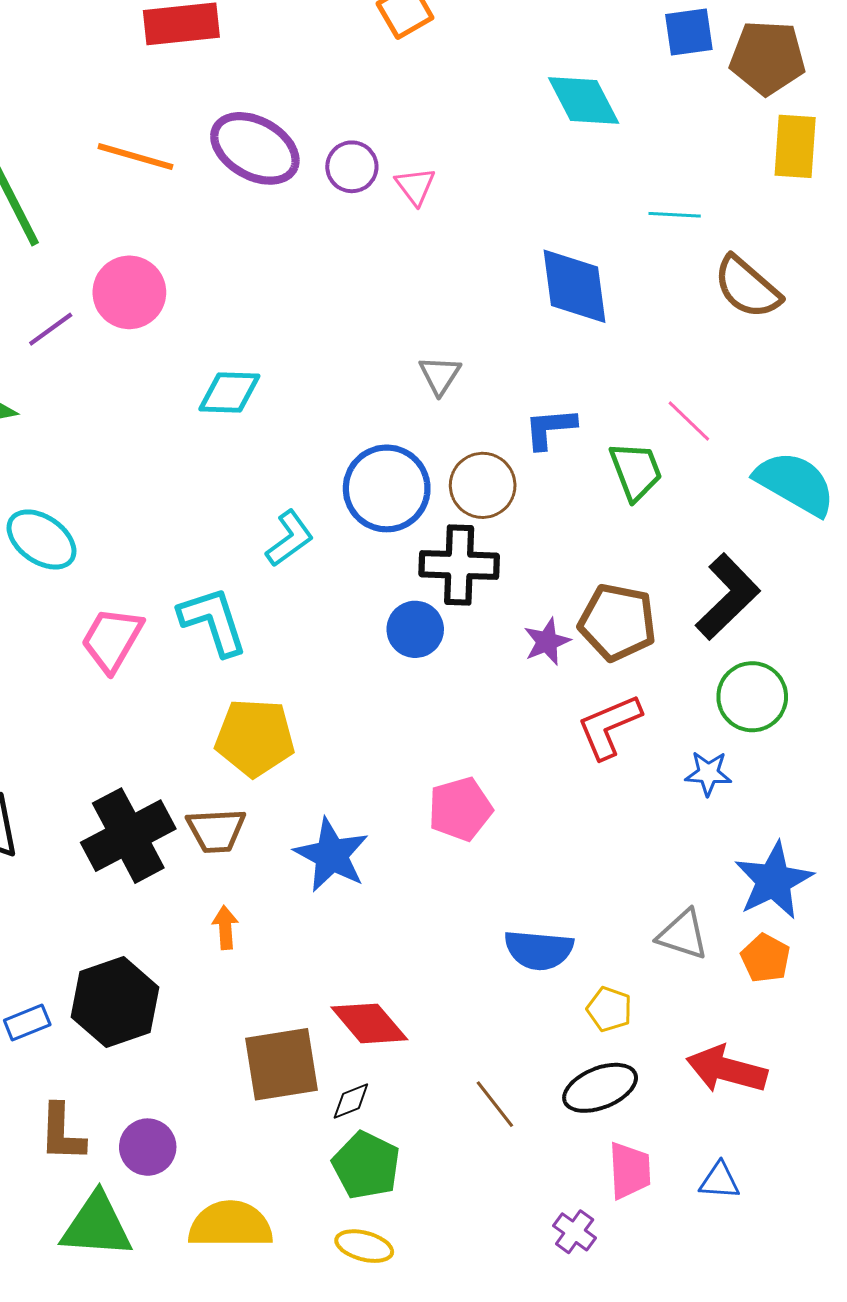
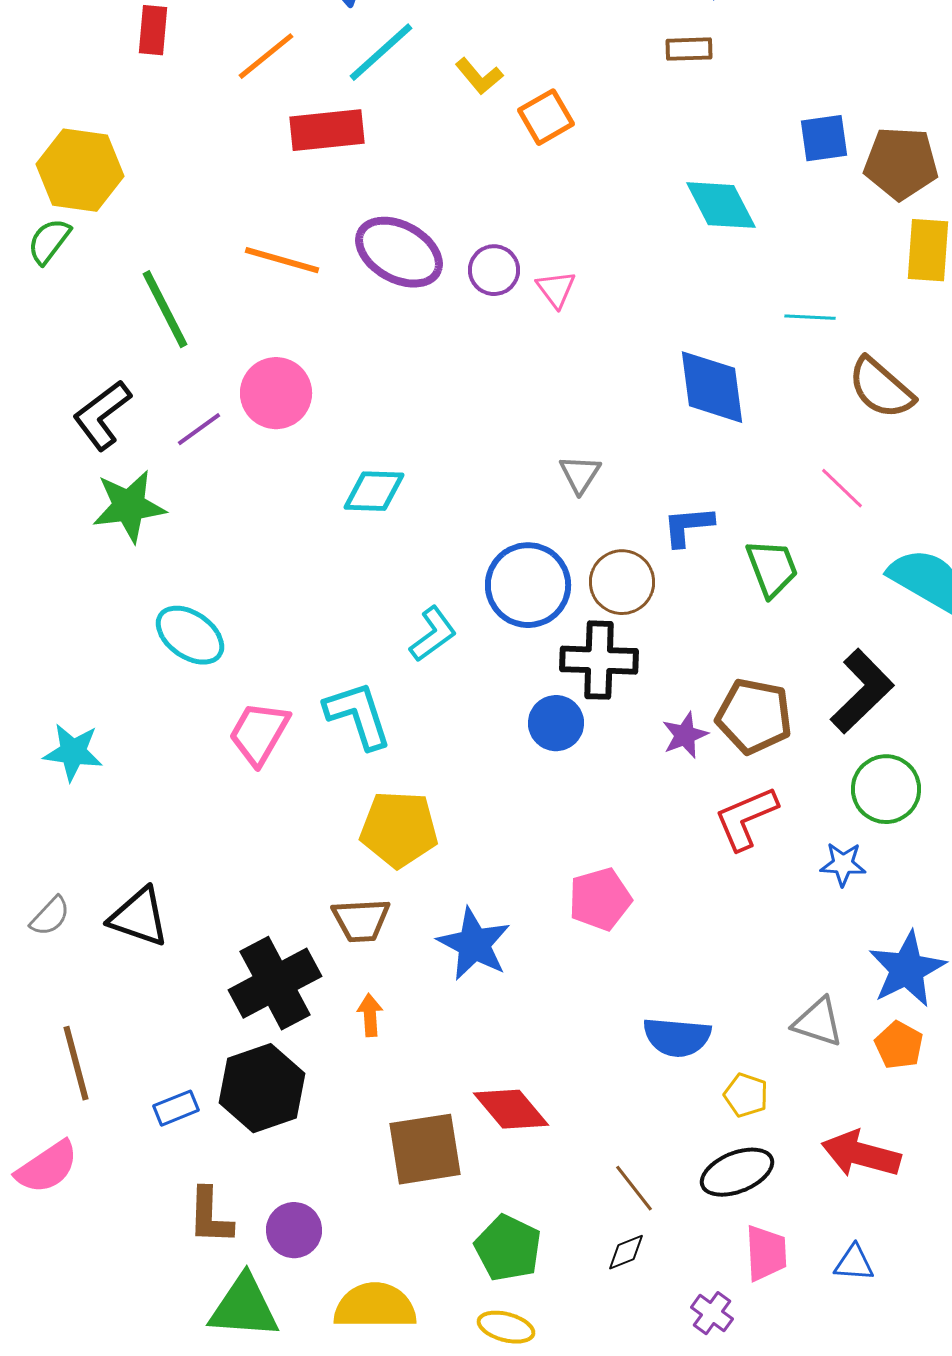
pink line: (689, 421) -> (842, 488), moved
black cross: (128, 836) -> (275, 983), moved
black diamond: (351, 1101) -> (626, 1252), moved

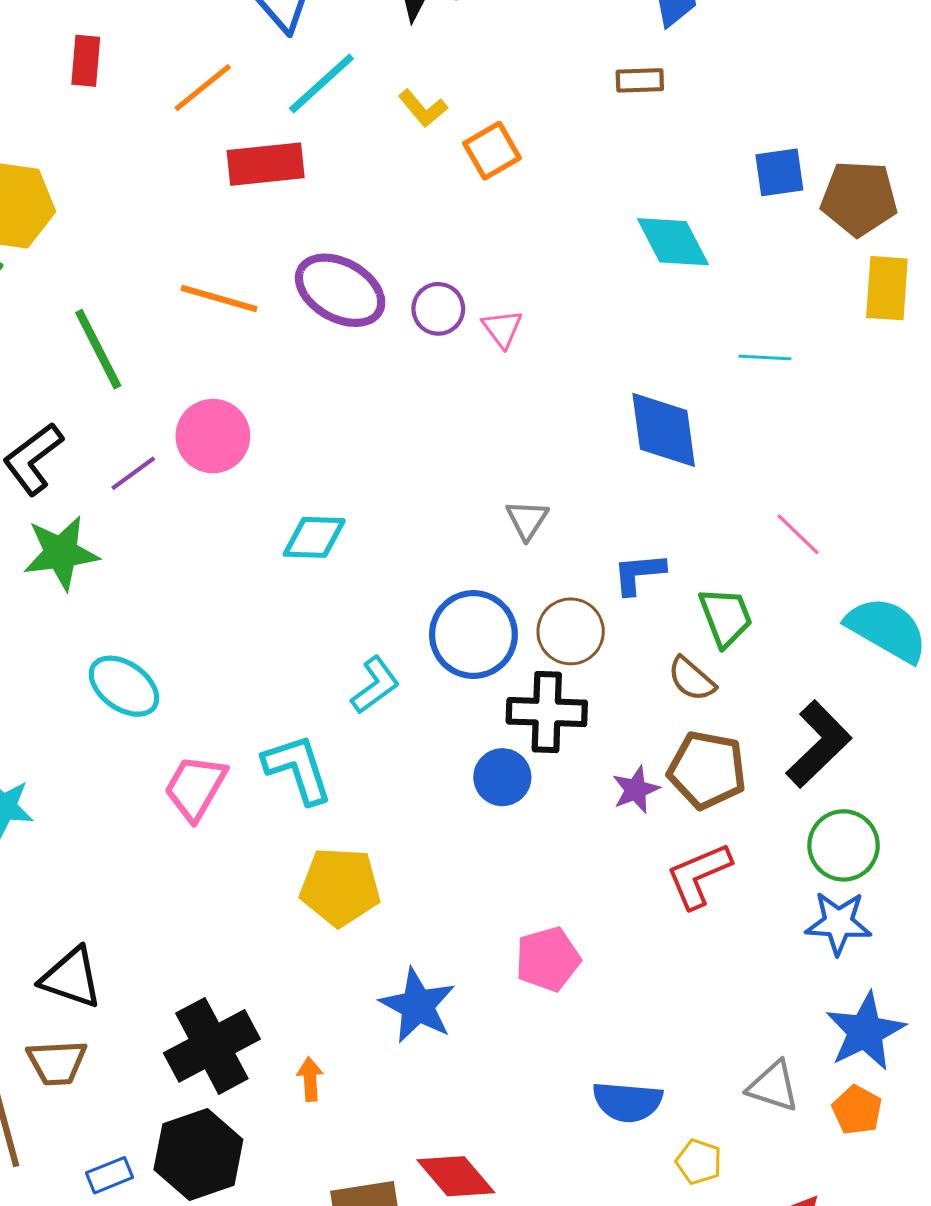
brown semicircle: (881, 388) -> (692, 679), moved, size x0.7
blue star: (843, 864) -> (838, 923), moved, size x1.4
brown trapezoid: (361, 920) -> (57, 1063), moved

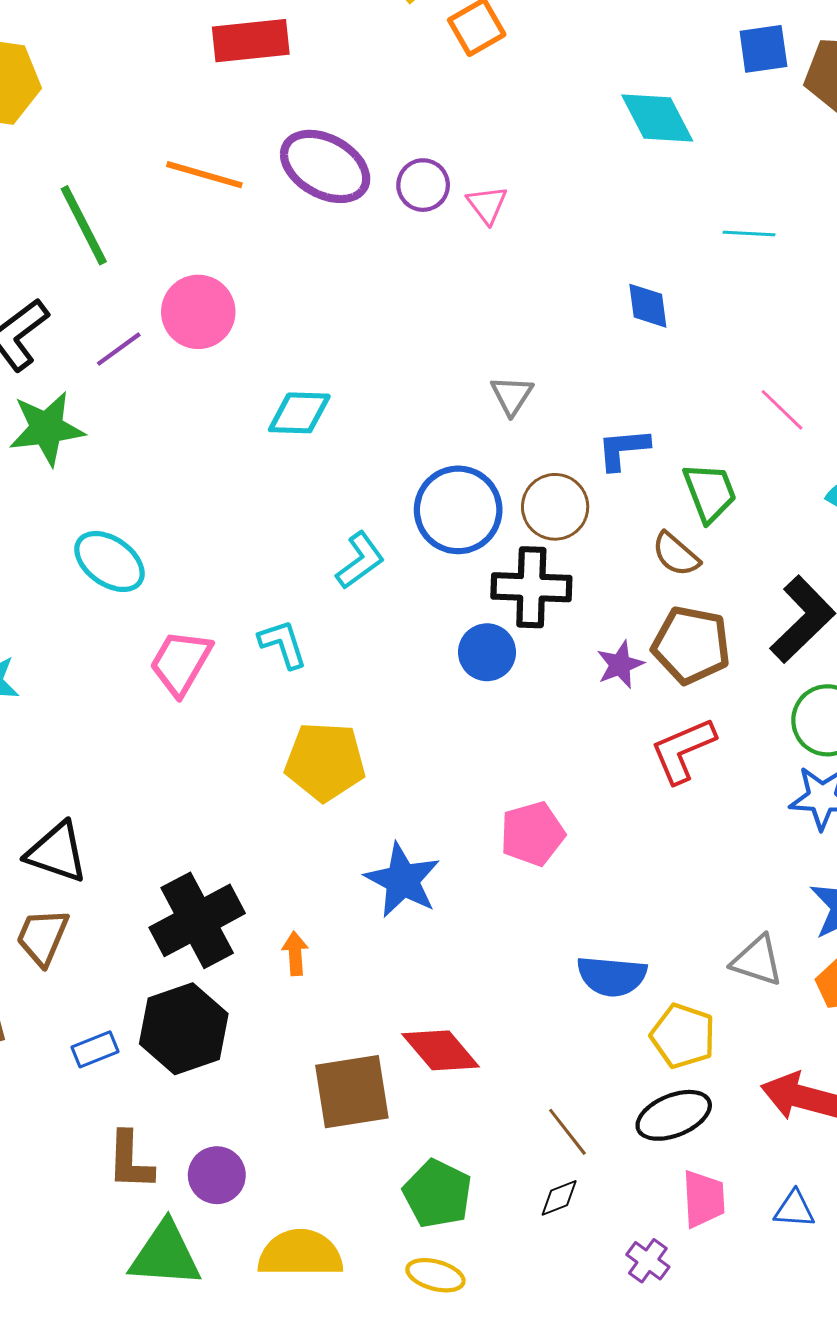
blue diamond: (664, 430) -> (648, 306), size x0.6
cyan L-shape: (298, 769) -> (283, 644), size x0.7
brown trapezoid: (57, 1063) -> (42, 937), turned 116
yellow pentagon: (699, 1162) -> (683, 1036), size x1.4

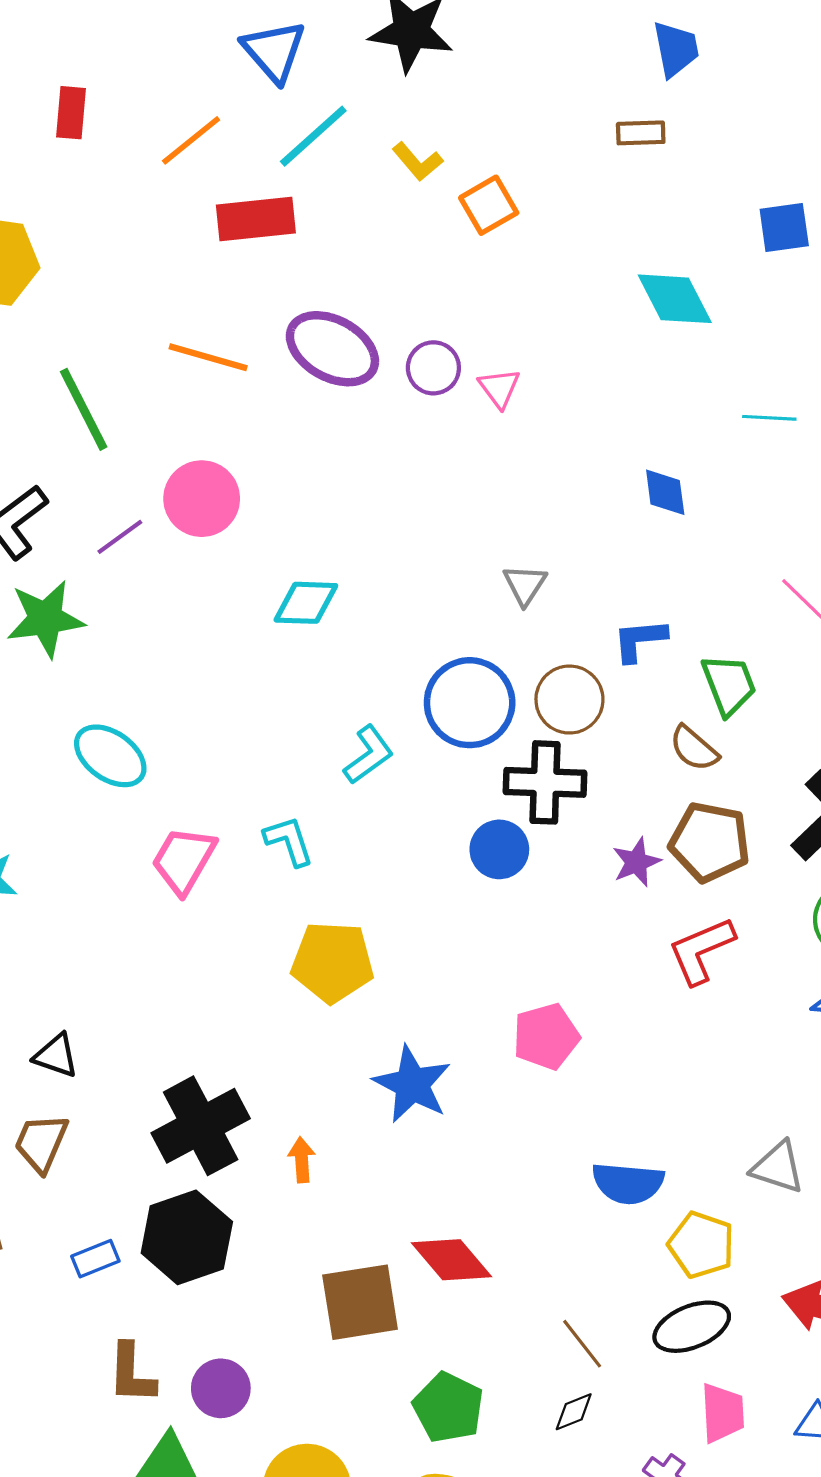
black triangle: (57, 852) -> (56, 1056), size x0.7

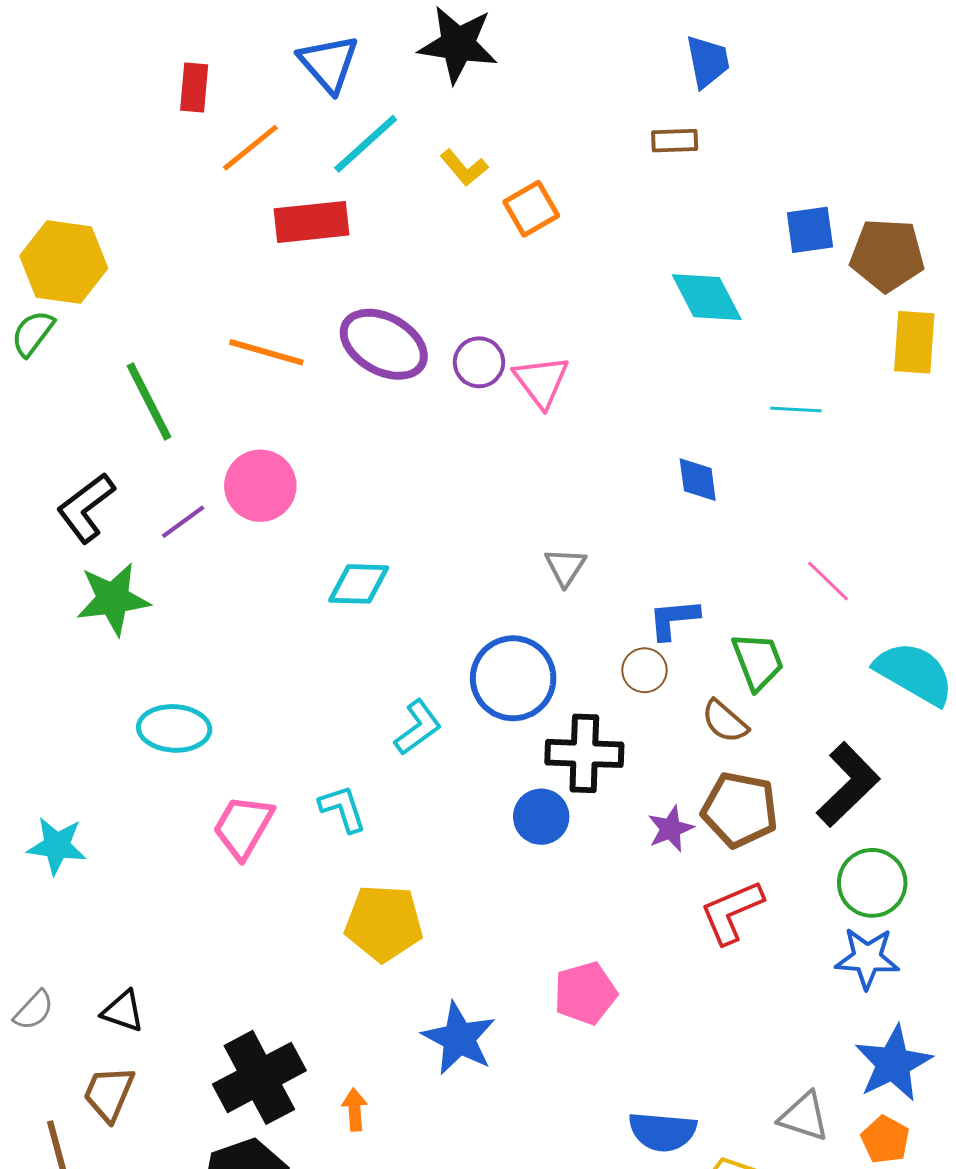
red rectangle: (71, 113) -> (194, 87), moved
pink triangle: (499, 388) -> (541, 381), size x1.4
brown circle: (569, 700) -> (644, 670), moved, size x0.7
cyan ellipse: (110, 756) -> (174, 728), turned -32

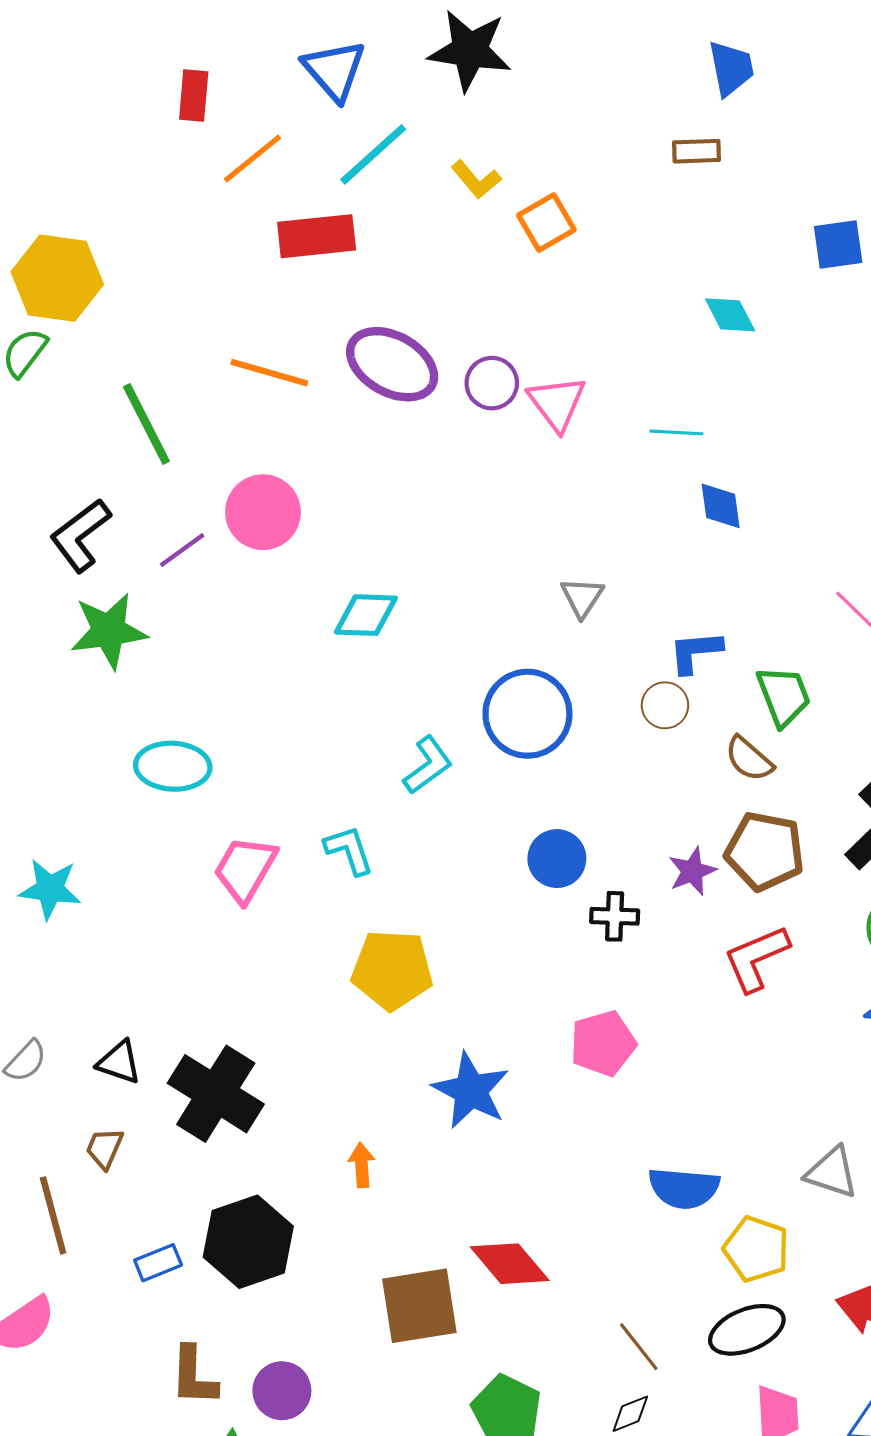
cyan diamond: (707, 297) -> (730, 315), size x0.7
cyan line: (796, 409) -> (677, 432), moved
black cross: (584, 753) -> (615, 916), moved, size x0.6
black cross: (259, 1077) -> (216, 1094), moved, turned -30
brown trapezoid: (109, 1094) -> (104, 1148), size x0.7

